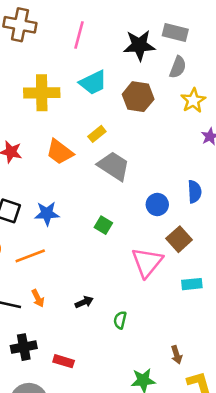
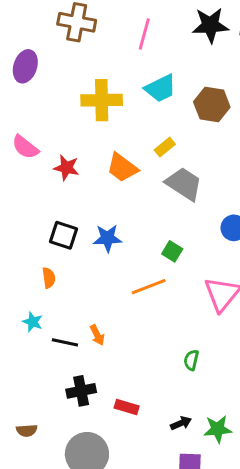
black star: (139, 45) -> (210, 25), moved
orange line: (30, 256) -> (149, 287), moved
black arrow: (84, 302) -> (181, 423), moved

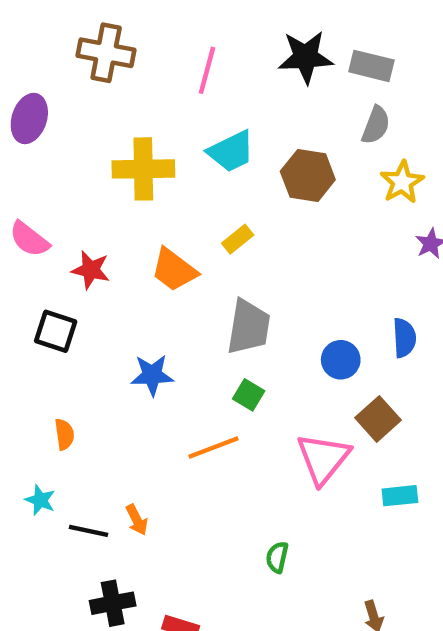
gray trapezoid: (184, 184) -> (249, 327), moved, turned 66
black square: (63, 235) -> (56, 331), moved

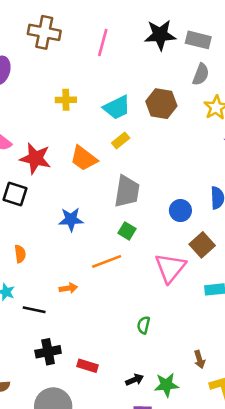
cyan trapezoid: (231, 151) -> (117, 107), moved
yellow cross: (143, 169) -> (66, 100), size x0.6
red star: (91, 270) -> (35, 158), size x1.4
orange arrow: (137, 520) -> (68, 288), moved, turned -72

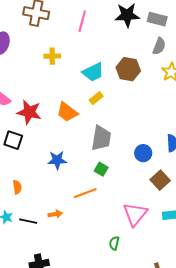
yellow cross: (66, 100) -> (52, 56), moved
pink triangle: (170, 268) -> (135, 214), moved
black line: (34, 310) -> (28, 221), moved

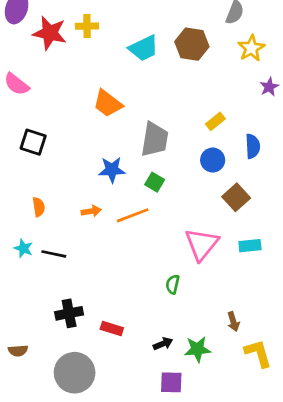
yellow rectangle: (96, 98) -> (215, 121), moved
red star: (29, 112) -> (50, 33), moved
blue star: (57, 160) -> (112, 170), moved
orange arrow: (55, 214) -> (91, 211), moved

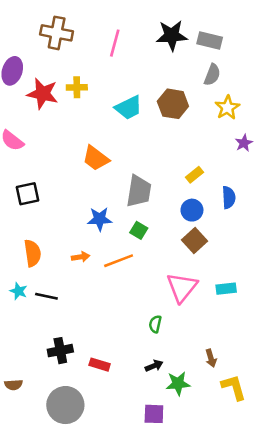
black square: (33, 142) -> (27, 194), turned -30
brown square: (236, 197) -> (194, 240), moved
orange semicircle: (39, 207) -> (32, 253), size x1.5
black arrow: (163, 344) -> (154, 366), moved

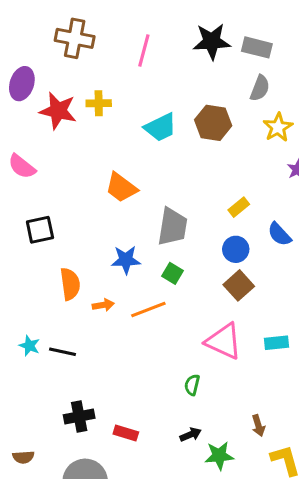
blue semicircle: (229, 197) -> (279, 234), turned 140
orange semicircle: (32, 253) -> (70, 284), moved
pink triangle: (182, 287) -> (224, 341), turned -44

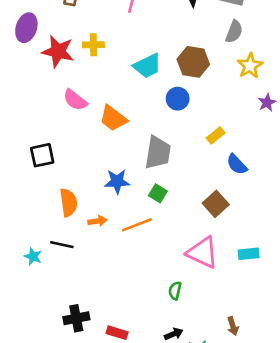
pink semicircle: (22, 166) -> (75, 100), moved
blue semicircle: (279, 234) -> (237, 164), moved
blue circle: (236, 249) -> (178, 99), moved
black line: (63, 352) -> (62, 245), moved

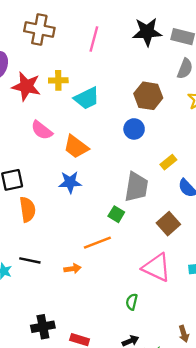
cyan trapezoid: (147, 66) -> (87, 98), moved
gray trapezoid: (158, 153) -> (136, 187), moved
blue star: (117, 181) -> (70, 182), moved
orange semicircle: (68, 203) -> (28, 209), moved
orange arrow: (97, 221) -> (72, 269), moved

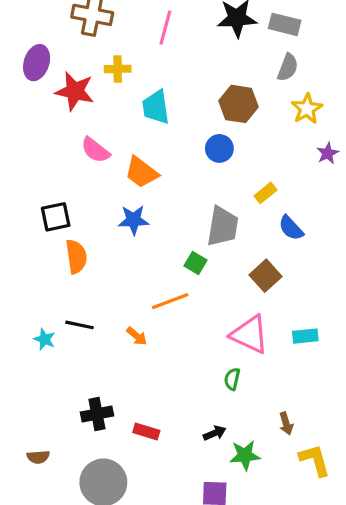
yellow cross: (58, 80) -> (118, 69), moved
cyan trapezoid: (87, 98) -> (156, 107), turned 108
orange arrow: (72, 269) -> (137, 336), turned 49
green semicircle: (132, 302) -> (232, 379), moved

